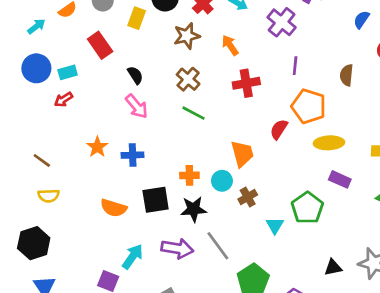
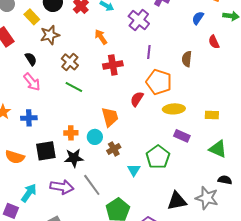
yellow rectangle: (137, 18) -> (32, 17), turned -63
brown star: (187, 36) -> (50, 35), moved
black triangle: (333, 267) -> (177, 201), size x1.5

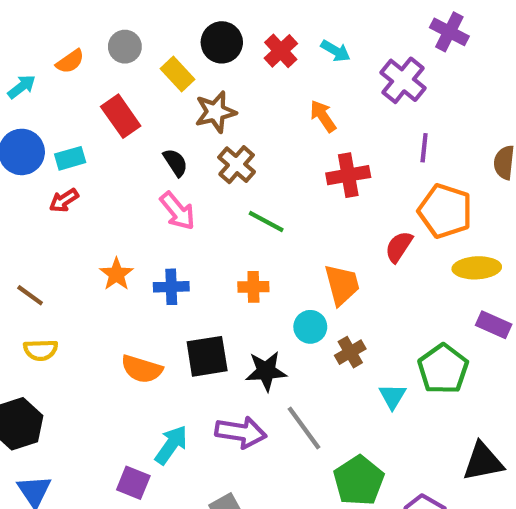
brown cross: (70, 62) -> (237, 165), moved
orange cross: (71, 133) -> (253, 287), moved

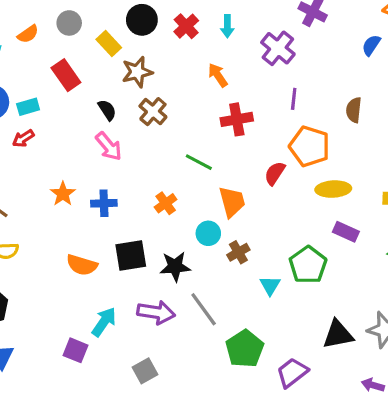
cyan arrow: (336, 51) -> (227, 26), turned 60
green line: (266, 222) -> (199, 162), moved
orange cross: (253, 287) -> (166, 203), turned -35

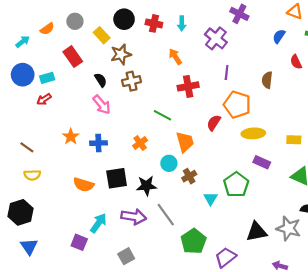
red cross: (186, 26) -> (154, 23), turned -35
brown cross: (153, 112) -> (132, 81), turned 36

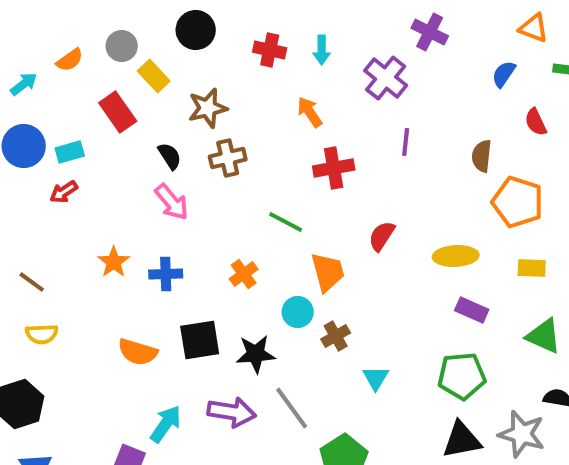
black circle: (124, 19) -> (196, 30), moved
yellow rectangle: (102, 35) -> (154, 76), moved
orange pentagon: (237, 105) -> (518, 202), moved
green pentagon: (236, 185) -> (462, 376), moved, turned 30

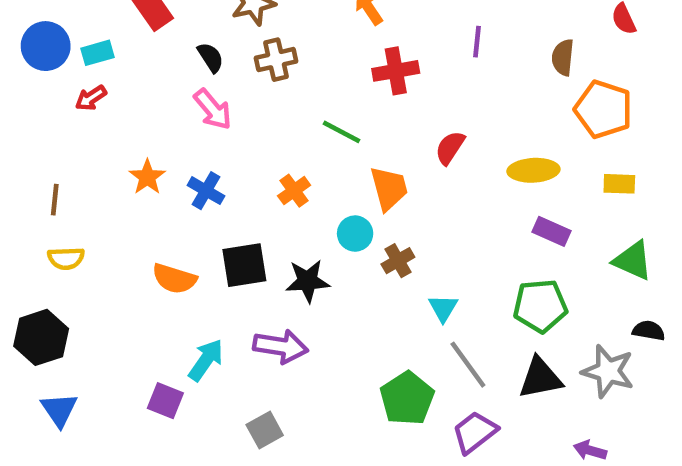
blue cross: (166, 274) -> (206, 191), turned 32
brown line: (32, 282) -> (55, 200), turned 60
gray line: (292, 408) -> (468, 365), moved

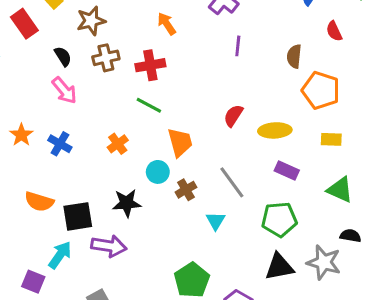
red cross: (396, 71) -> (150, 65), moved
red semicircle: (450, 148) -> (233, 116), moved
black square: (244, 265) -> (78, 216), moved
gray line: (468, 365) -> (232, 182), moved

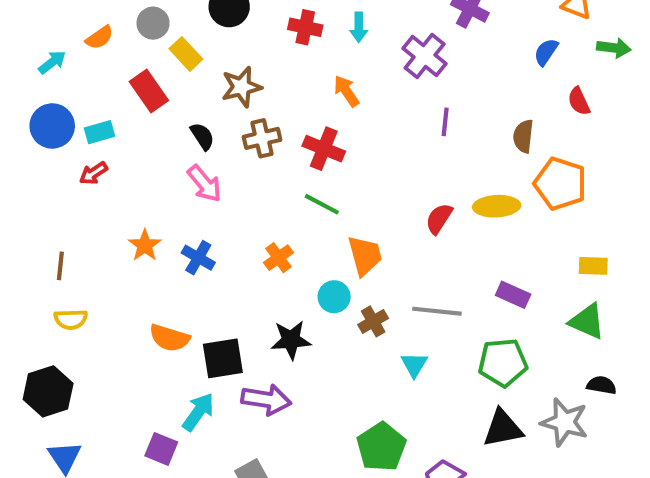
red cross: (150, 65) -> (324, 149), turned 32
yellow ellipse: (275, 130) -> (497, 206), moved
yellow rectangle: (331, 139) -> (593, 266), moved
gray line: (232, 182) -> (437, 311), turned -48

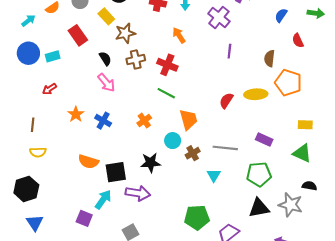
yellow rectangle: (186, 54) -> (106, 16), moved
red arrow: (93, 173) -> (49, 89), moved
green pentagon: (381, 447) -> (197, 217), turned 30

